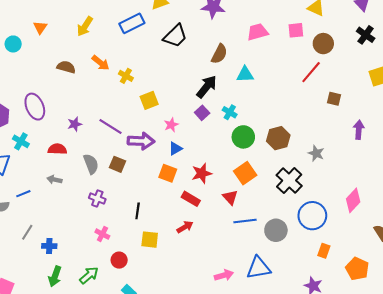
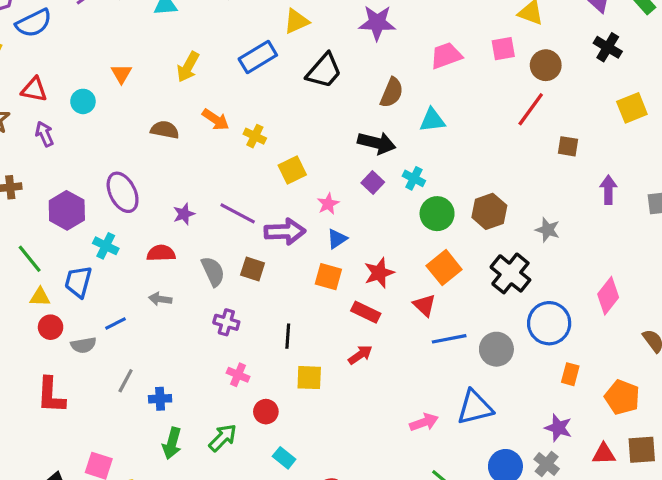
black arrow: (207, 87) -> (377, 143), turned 70

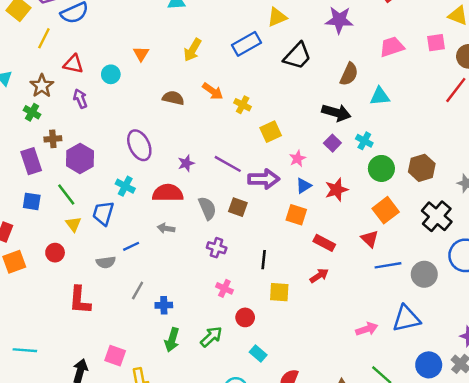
purple hexagon: (67, 210) -> (80, 158), moved
red semicircle: (161, 253) -> (168, 193), size x1.4
red star: (379, 273) -> (336, 190), moved
yellow triangle: (40, 297) -> (73, 224), turned 49
red circle: (51, 327) -> (55, 253), moved

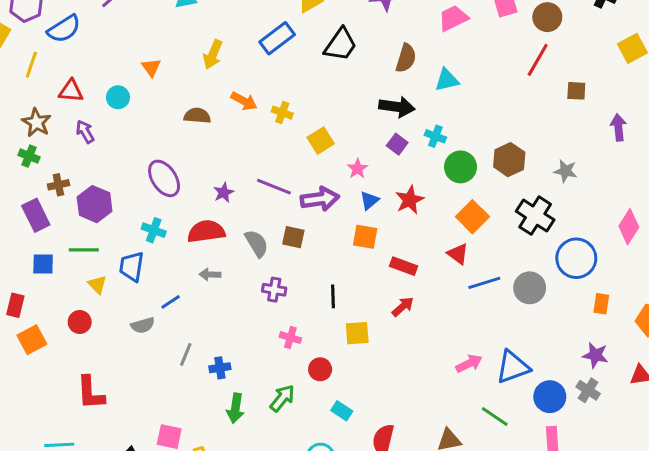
green line: (66, 194) -> (84, 250), turned -45
red L-shape: (80, 300) -> (90, 393), moved
blue triangle: (406, 319) -> (513, 367), moved

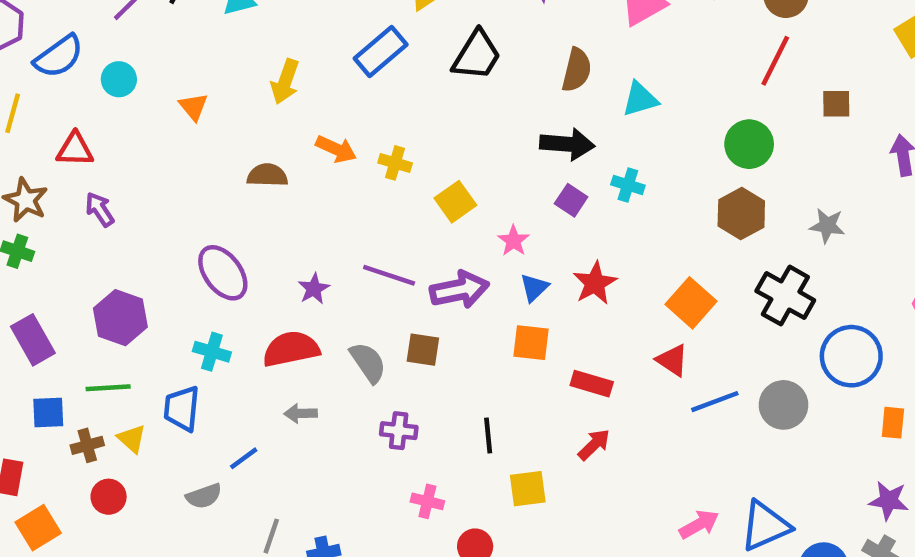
cyan circle: (118, 97) -> (119, 79), moved
green circle: (461, 167) -> (749, 144), moved
brown cross: (58, 185) -> (87, 445), moved

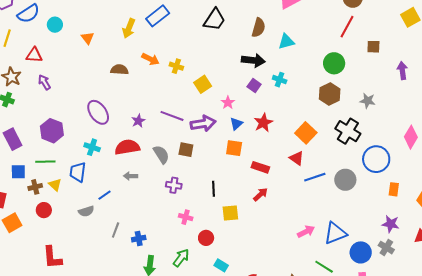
blue rectangle: (381, 51) -> (158, 16), moved

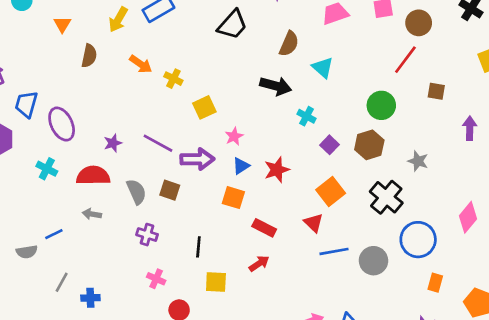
cyan triangle: (286, 42) -> (323, 68), turned 48
brown semicircle: (119, 70) -> (89, 56), moved, turned 90
purple square: (254, 85) -> (329, 145), moved
blue trapezoid: (78, 172) -> (26, 104), moved

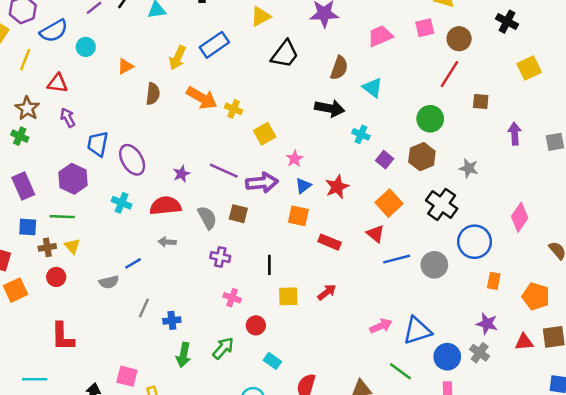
orange triangle: (62, 24) -> (125, 66), turned 35
orange arrow: (141, 64) -> (202, 98), size x1.4
red arrow: (259, 264) -> (327, 292), moved

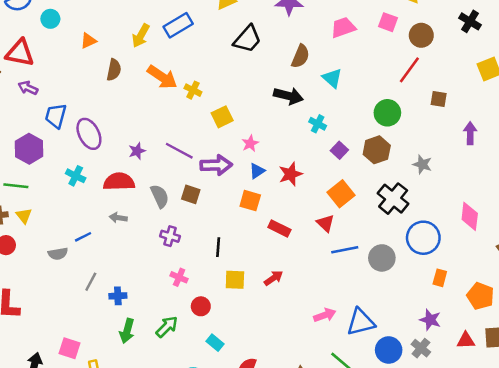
pink square: (425, 28) -> (388, 22), turned 30
red triangle: (57, 83) -> (20, 53), size x1.4
purple arrow: (68, 118) -> (28, 88), turned -42
pink diamond: (520, 217) -> (470, 216), turned -32

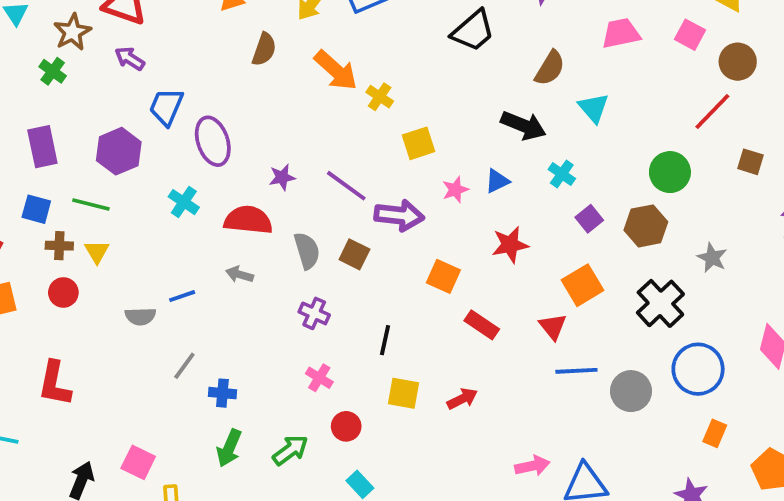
blue triangle: (257, 171) -> (497, 181), moved

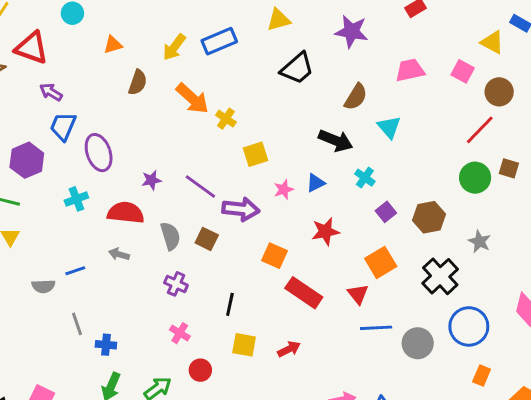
purple arrow: (130, 59) -> (51, 92), moved
green circle: (670, 172) -> (475, 178), moved
cyan cross: (184, 202) -> (76, 199), turned 35
red rectangle: (482, 325) -> (304, 293), size x1.4
gray line: (184, 366) -> (77, 324), turned -55

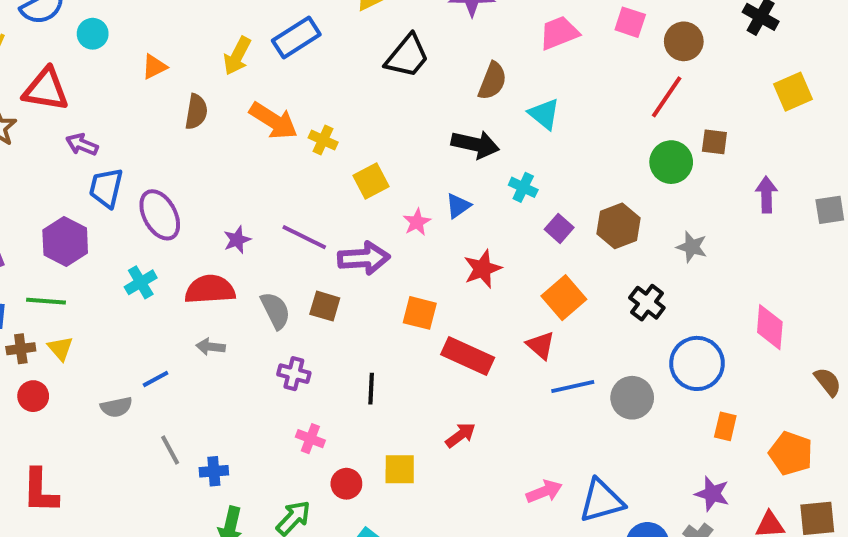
black cross: (440, 276) -> (647, 303), size x0.7
yellow square: (244, 345) -> (400, 469), moved

